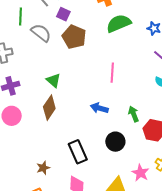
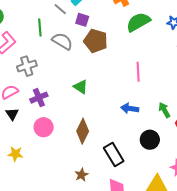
brown diamond: (49, 108) -> (83, 131), moved

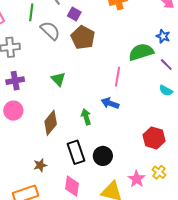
green semicircle: (138, 22) -> (141, 52), moved
blue arrow: (130, 108) -> (110, 103), moved
green arrow: (164, 110) -> (86, 117), moved
black circle: (150, 140) -> (103, 156), moved

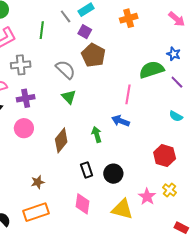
gray semicircle: (50, 31) -> (65, 70), moved
cyan semicircle: (166, 91) -> (176, 116), moved
black rectangle: (76, 152) -> (87, 170), size x0.7
brown star: (40, 165) -> (38, 182), moved

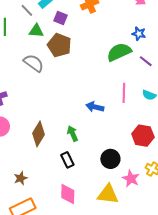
purple square: (85, 32) -> (61, 18), moved
pink line: (128, 94) -> (124, 93), moved
green triangle: (69, 97) -> (36, 31), moved, turned -35
green arrow: (97, 135) -> (73, 134), moved
black circle: (113, 174) -> (110, 159), moved

